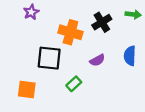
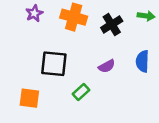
orange cross: (70, 32) -> (74, 17), moved

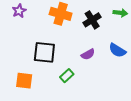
purple star: (34, 13) -> (19, 11), moved
blue semicircle: (142, 61) -> (117, 50), turned -60

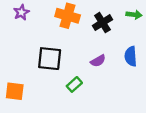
blue semicircle: (117, 50) -> (131, 56), turned 54
orange square: (24, 81) -> (15, 91), moved

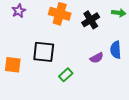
purple semicircle: (98, 61) -> (97, 58), moved
orange square: (15, 91) -> (13, 65), moved

